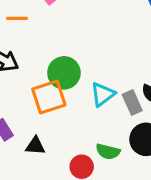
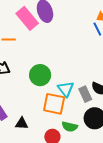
cyan triangle: (103, 94) -> (66, 89), turned -30
orange square: (49, 97) -> (54, 104), moved, turned 30

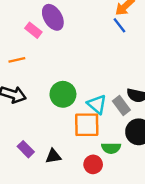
pink rectangle: (27, 18) -> (33, 30), size x0.6

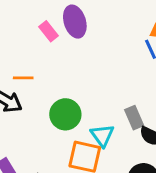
orange line: (17, 60) -> (23, 78), moved
gray rectangle: (121, 106) -> (134, 118), moved

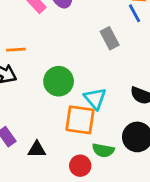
gray rectangle: (134, 118) -> (110, 38), moved

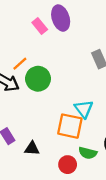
orange line: (16, 50) -> (20, 64), turned -42
green circle: (59, 81) -> (38, 79), moved

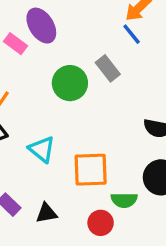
green circle: (38, 79) -> (70, 83), moved
cyan triangle: (84, 109) -> (42, 149), moved

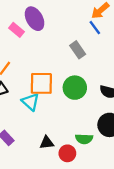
green circle: (70, 83) -> (75, 88), moved
orange square: (91, 170) -> (41, 83), moved
black triangle: (47, 213) -> (47, 143), moved

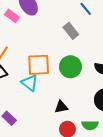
green semicircle: (84, 139) -> (90, 125), moved
black triangle: (47, 143) -> (61, 107), moved

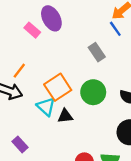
orange square: (39, 65) -> (58, 87), turned -35
black triangle: (61, 107) -> (65, 116), moved

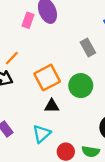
pink rectangle: (32, 30) -> (28, 20), turned 63
cyan triangle: (46, 107) -> (42, 134), moved, turned 30

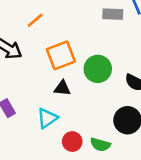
gray rectangle: (88, 47) -> (113, 14), moved, turned -66
orange line: (12, 58) -> (35, 20), moved

